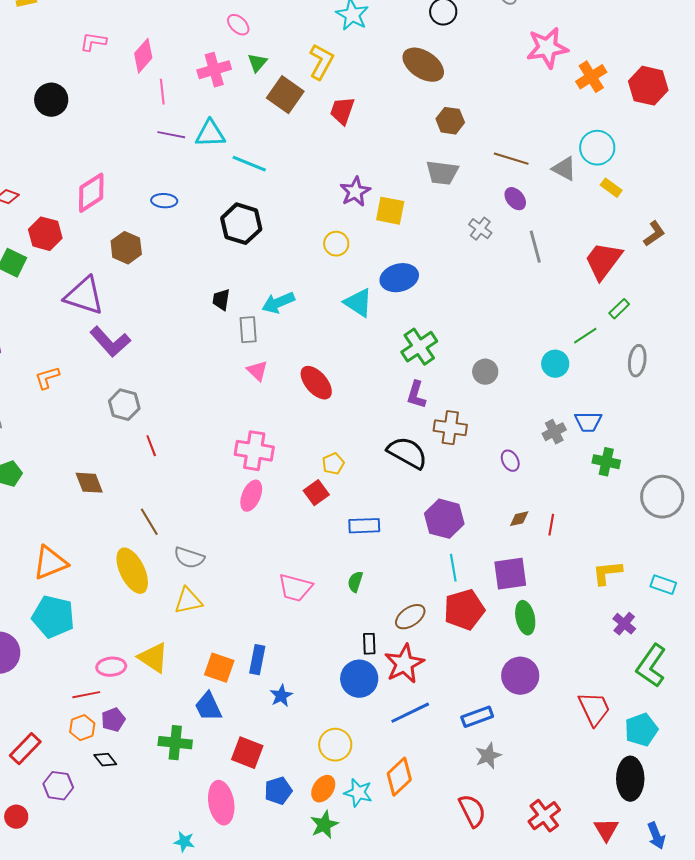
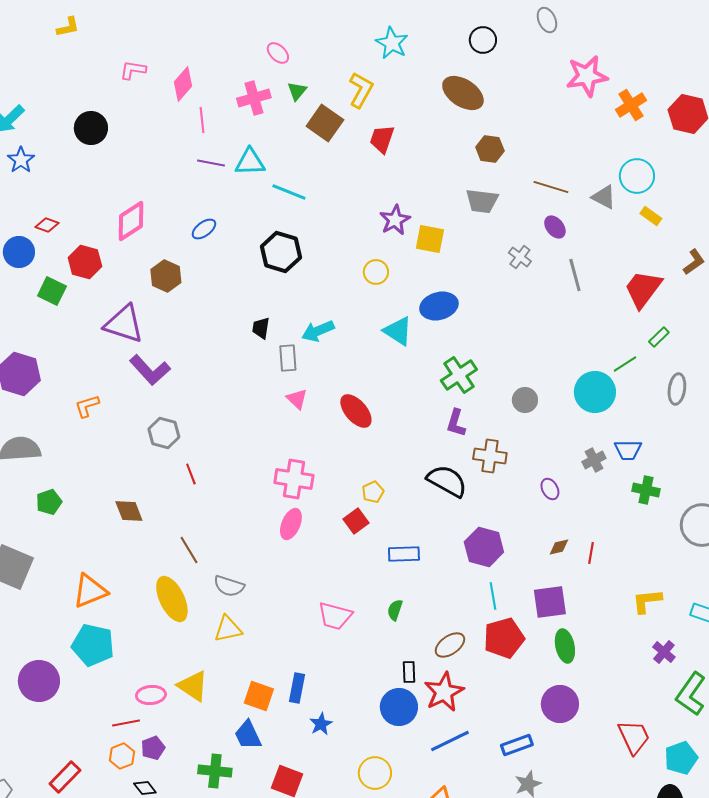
blue ellipse: (164, 201) -> (204, 229), turned -40
cyan circle: (555, 364) -> (595, 392), size x1.5

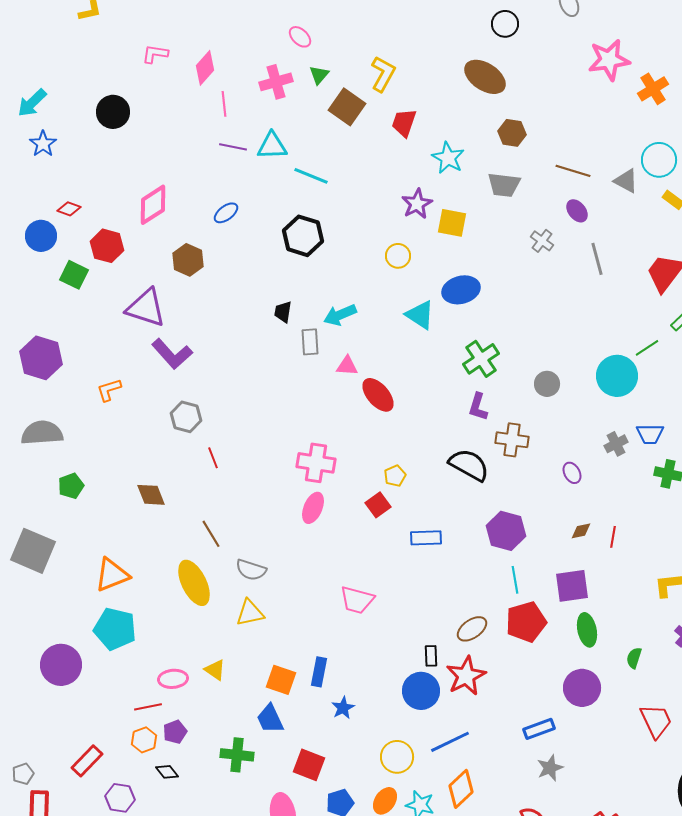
cyan star: (392, 43) -> (448, 158), moved
pink triangle: (297, 399) -> (347, 366), moved, turned -40
green semicircle: (395, 610) -> (634, 658), moved
yellow triangle: (193, 686) -> (215, 670), size x0.7
blue line: (450, 741) -> (450, 742), moved

